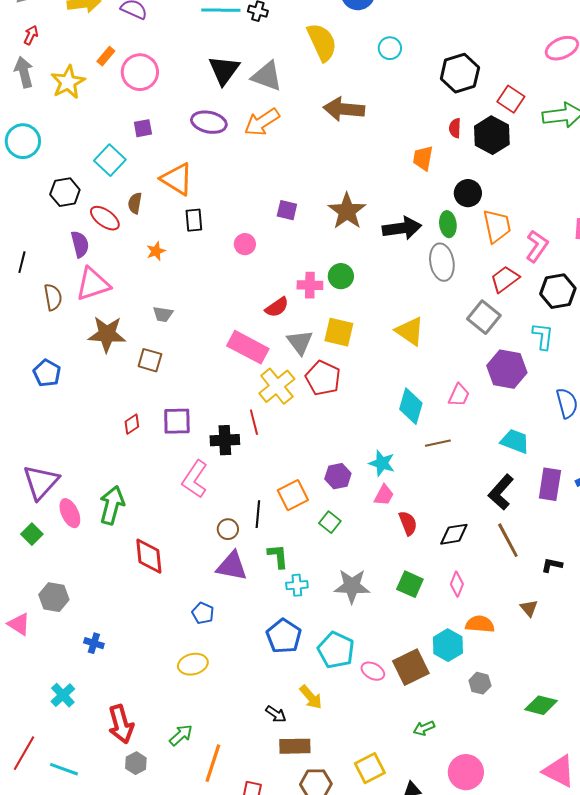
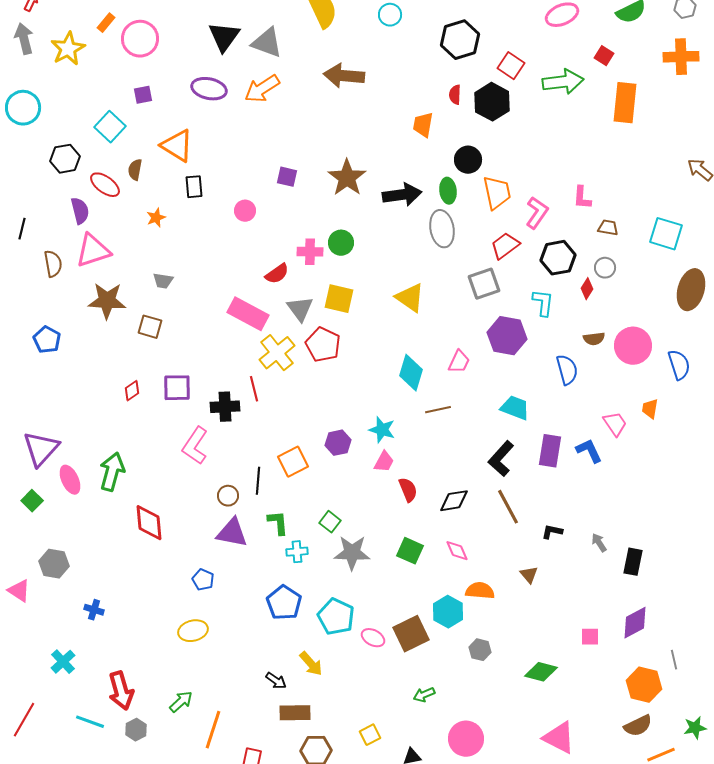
gray square: (484, 317) -> (484, 284), turned 32
green square: (330, 522) -> (330, 522), moved
pink diamond: (457, 584) -> (457, 551), turned -45
yellow square: (370, 768) -> (370, 735), size x0.7
cyan line: (64, 769) -> (90, 722), moved

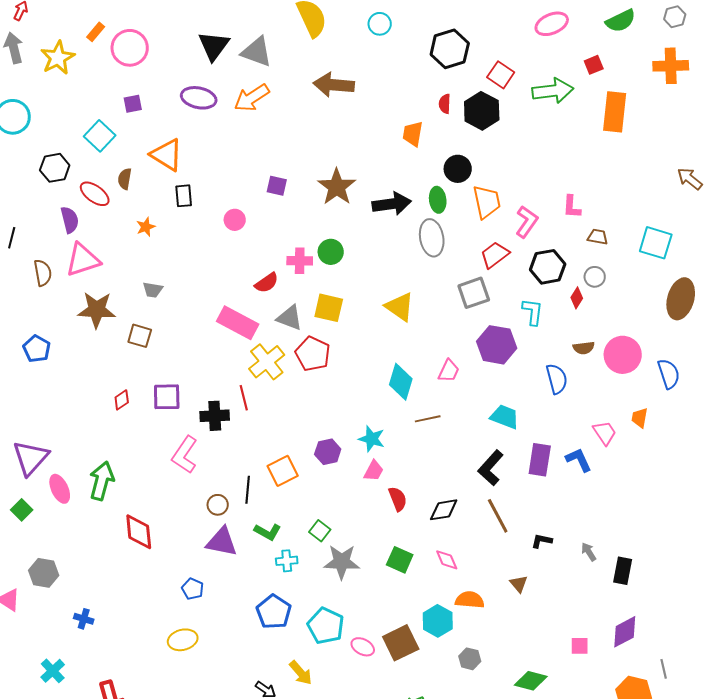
red square: (604, 56) -> (594, 65), turned 36
gray triangle: (300, 309) -> (290, 318), turned -32
green L-shape: (278, 523) -> (268, 532), turned 124

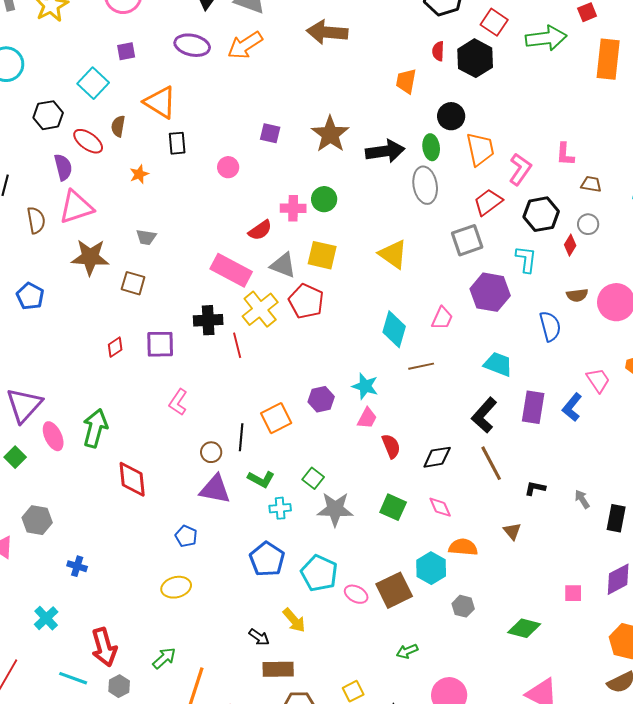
black cross: (215, 416) -> (208, 320), moved
pink L-shape: (185, 455) -> (178, 402), size x0.7
blue L-shape: (579, 460) -> (572, 407), turned -116

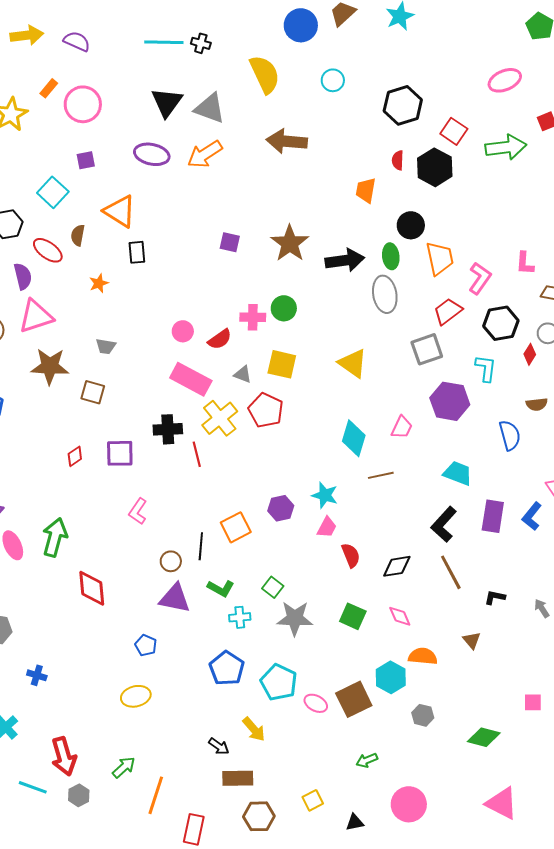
pink circle: (228, 167) -> (183, 331), moved
gray triangle: (283, 265) -> (243, 374), size x0.7

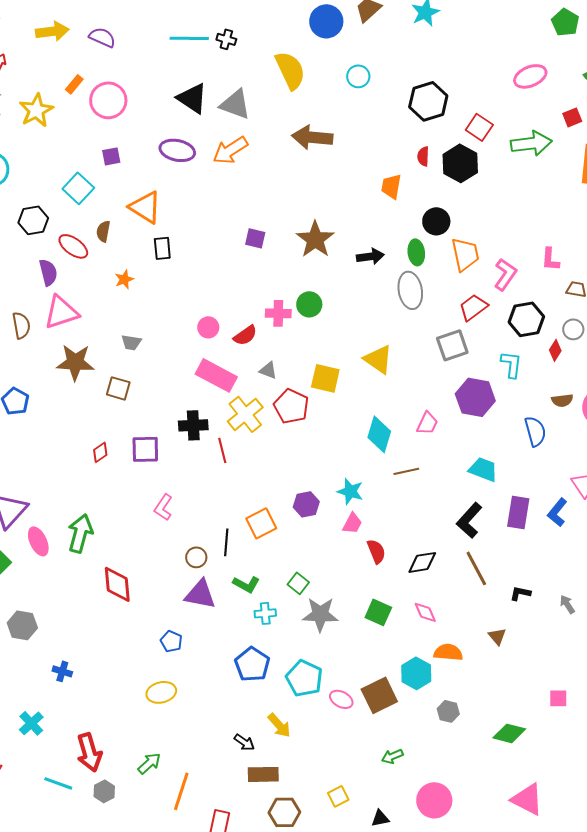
black triangle: (167, 102) -> (192, 98), turned -32
black arrow: (345, 260) -> (370, 256), size x0.7
yellow square: (282, 364) -> (325, 378), moved

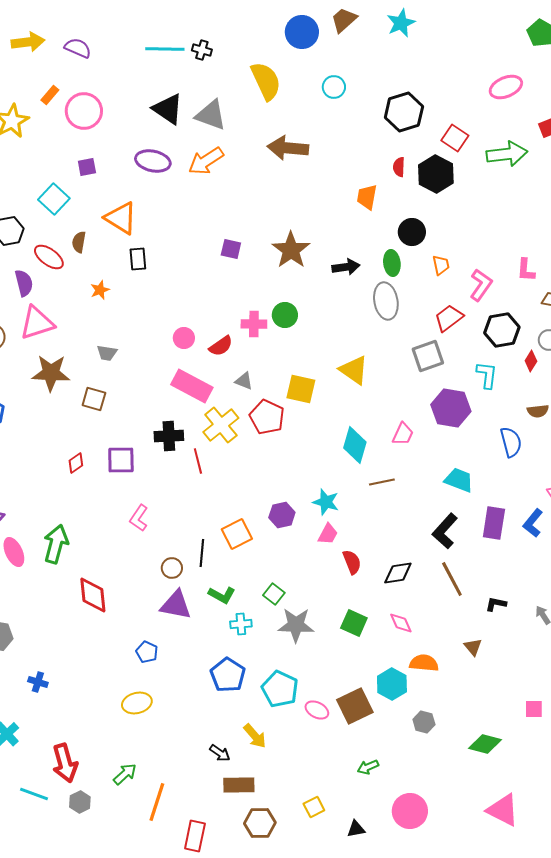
orange trapezoid: (465, 254) -> (441, 265), size x0.6

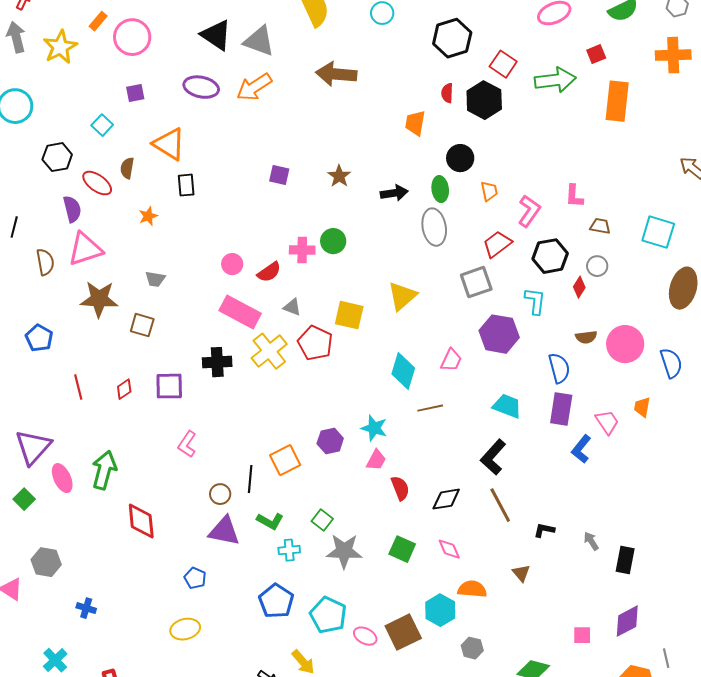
cyan square: (54, 199) -> (102, 125), size x0.7
brown star: (291, 250) -> (339, 176), size x0.6
yellow triangle: (354, 370) -> (402, 296), turned 44
red line: (198, 461) -> (78, 387), moved
purple rectangle: (494, 523) -> (561, 409), moved

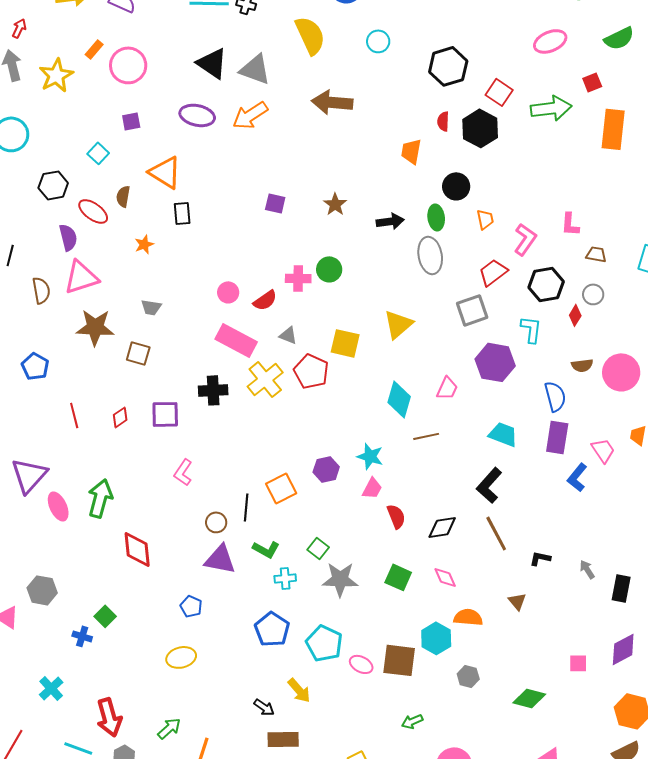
green square: (24, 499) -> (105, 616), moved
brown square: (403, 632) -> (399, 660), turned 33

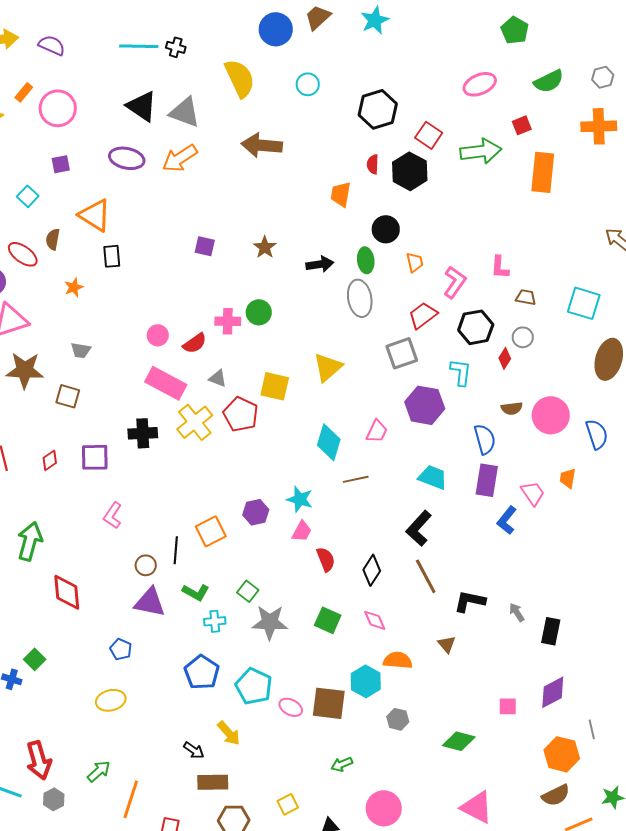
black diamond: (442, 527) -> (372, 570), turned -48
black L-shape: (540, 558) -> (470, 601), size x1.5

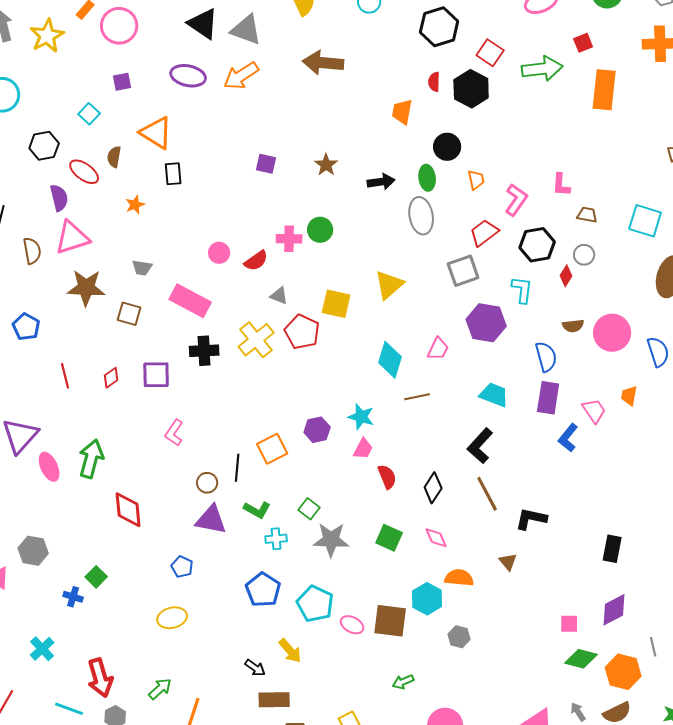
pink rectangle: (166, 383) -> (190, 301), moved
gray arrow: (517, 612) -> (578, 712), moved
green diamond: (459, 741) -> (581, 659), moved

